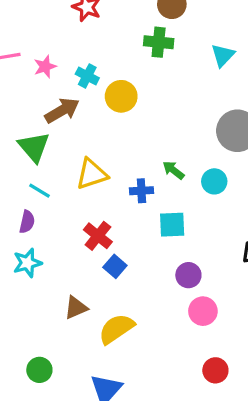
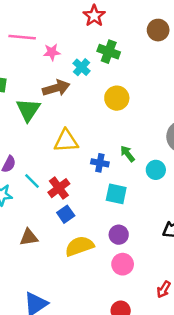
green cross: (159, 42) -> (109, 52), moved
yellow circle: (121, 96) -> (117, 98), moved
cyan line: (40, 191) -> (32, 181), moved
yellow semicircle: (116, 329) -> (79, 246), moved

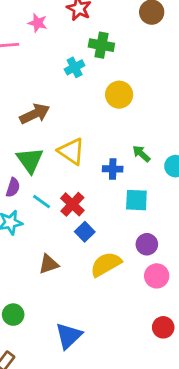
pink star: (52, 52) -> (38, 23), moved, turned 30
cyan cross: (81, 67) -> (75, 67), turned 30
brown arrow: (56, 88) -> (35, 114), moved
green triangle: (28, 110) -> (30, 160), moved
yellow triangle: (66, 141) -> (71, 151), turned 48

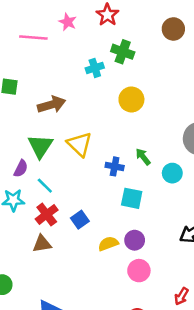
red cross: (72, 204) -> (47, 214), moved
yellow semicircle: (106, 264) -> (108, 244), moved, size x0.7

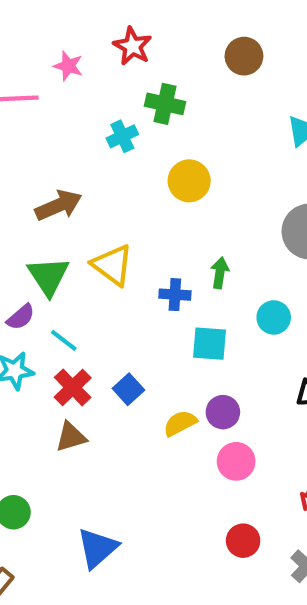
green arrow: (143, 157) -> (220, 273), turned 54
purple semicircle: (21, 169) -> (21, 317), turned 30
cyan circle: (172, 173) -> (274, 317), moved

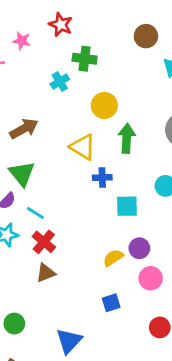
brown circle: (244, 56) -> (146, 36), moved
yellow triangle: (113, 265) -> (83, 147), moved
green arrow: (220, 273) -> (127, 138), moved, size x1.5
blue square: (128, 389) -> (111, 303), moved, turned 30

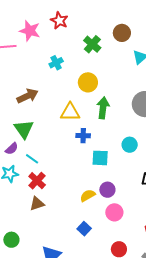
pink star: (22, 41) -> (30, 31), size x1.5
green cross: (85, 59) -> (92, 44), moved, turned 30
yellow triangle: (83, 147) -> (70, 112), turned -35
blue square: (111, 303) -> (84, 229), turned -32

